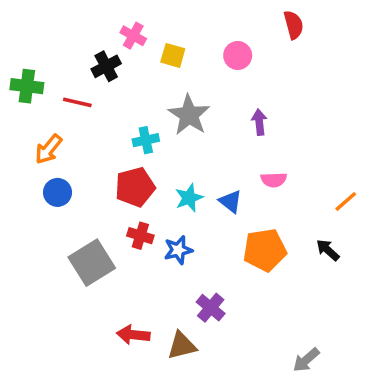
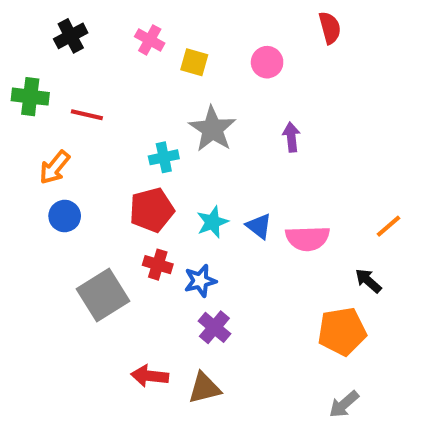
black cross: (106, 66) -> (71, 36), moved
pink semicircle: (274, 180) -> (308, 238), moved, size x1.5
orange pentagon: (265, 250) -> (342, 331), moved
purple cross: (211, 308) -> (214, 327), moved

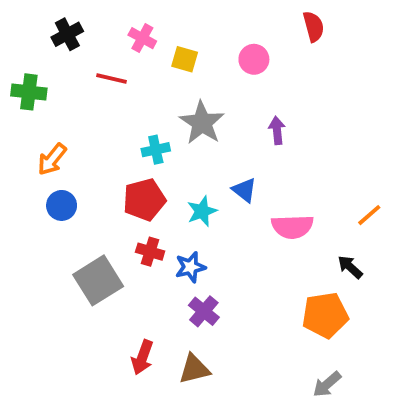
red line: (87, 115) -> (112, 79), moved
blue triangle: (259, 226) -> (244, 190), moved
red arrow: (150, 376) -> (142, 357), turned -76

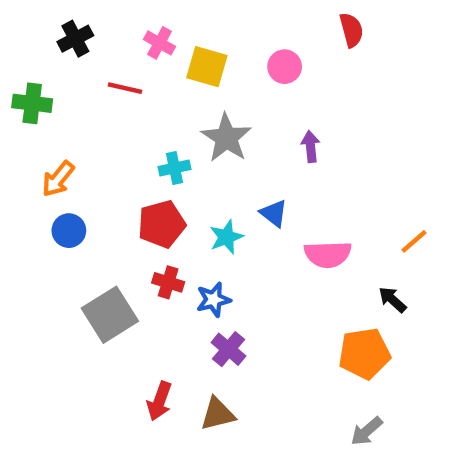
yellow square: (185, 59) -> (207, 67), size x1.4

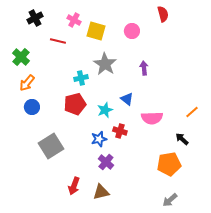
green cross: (32, 103) -> (21, 57), moved, turned 36
red cross: (168, 282) -> (120, 131), moved

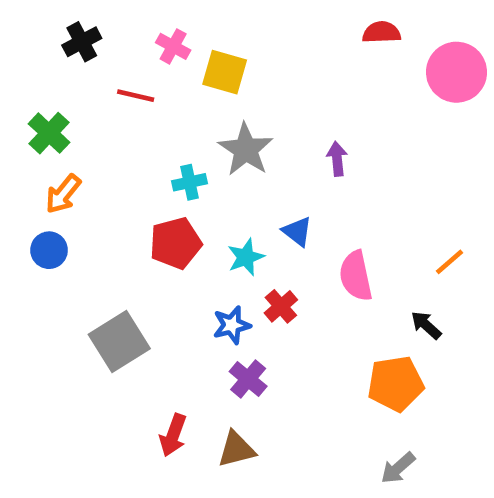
red semicircle: (163, 14) -> (382, 32), turned -77
pink circle: (132, 31) -> (457, 72), moved, size x1.6
blue circle: (32, 107) -> (49, 250), moved
pink semicircle: (152, 118) -> (356, 276), turned 80
red cross: (120, 131) -> (281, 306), turned 32

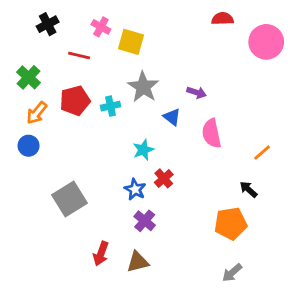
purple arrow: (337, 159) -> (197, 92), turned 114
blue triangle: (297, 231) -> (172, 117), moved
red pentagon: (175, 243) -> (75, 101), moved
pink semicircle: (356, 276) -> (212, 133), moved
blue star: (232, 325) -> (135, 189), turned -30

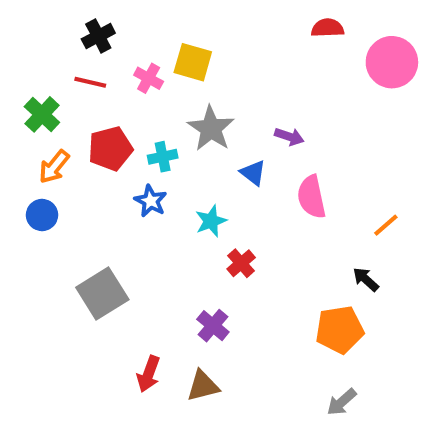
black cross: (48, 24) -> (98, 36), moved
pink cross: (101, 27) -> (149, 78), moved
red line: (79, 56) -> (90, 82), moved
blue star: (135, 189) -> (151, 201), moved

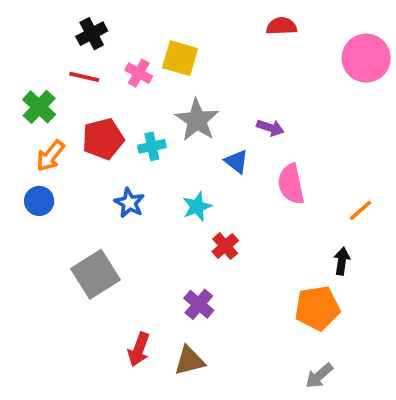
red semicircle: (328, 28) -> (282, 26), moved
blue star: (151, 201) -> (129, 203), moved
black arrow: (366, 279) -> (342, 261), turned 56

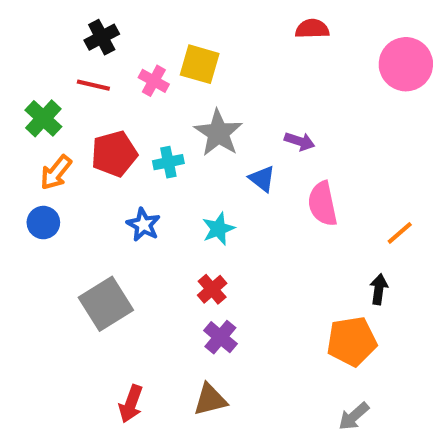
red cross: (225, 246) -> (212, 289), moved
red arrow: (139, 349) -> (131, 404), moved

